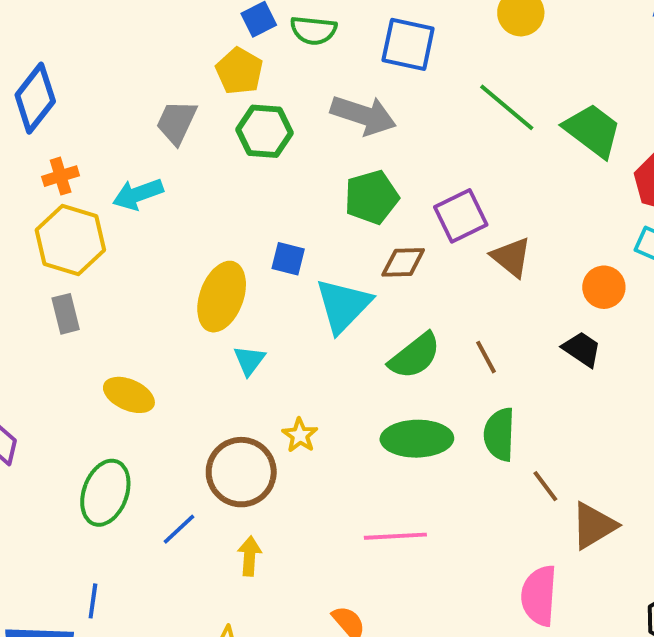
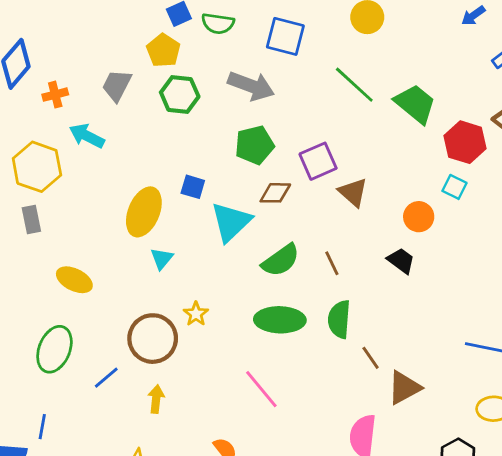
orange cross: (61, 176) -> (55, 95), moved
cyan arrow: (138, 194) -> (87, 136), turned 44
pink line: (395, 536) -> (261, 389), turned 51

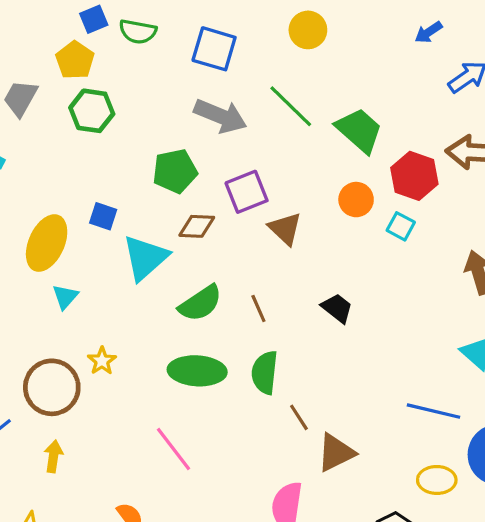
gray arrow: (251, 86) -> (220, 116), moved
orange circle: (419, 217) -> (356, 200), moved

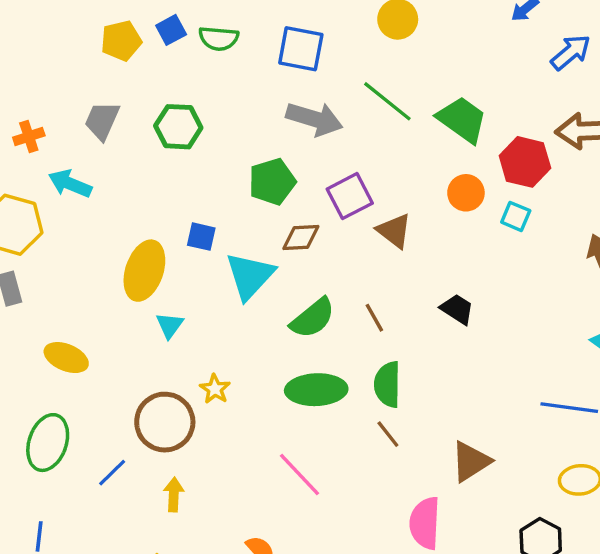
yellow pentagon: (75, 60) -> (121, 41), moved, turned 30
brown line: (299, 417) -> (388, 434), moved

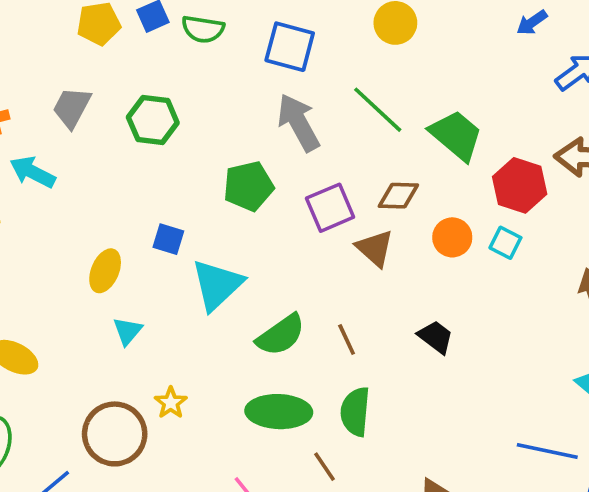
gray arrow: (314, 119) -> (299, 123), turned -140
orange circle: (466, 193) -> (452, 237), moved
brown diamond: (301, 237) -> (398, 196), moved
yellow ellipse: (144, 271) -> (105, 271), size x0.7
brown line: (388, 434) -> (324, 467), moved

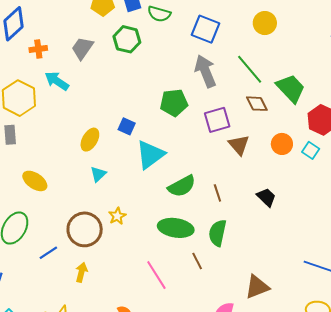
green hexagon: (153, 120) -> (127, 39), moved
brown diamond: (398, 196) -> (257, 104), moved, turned 55

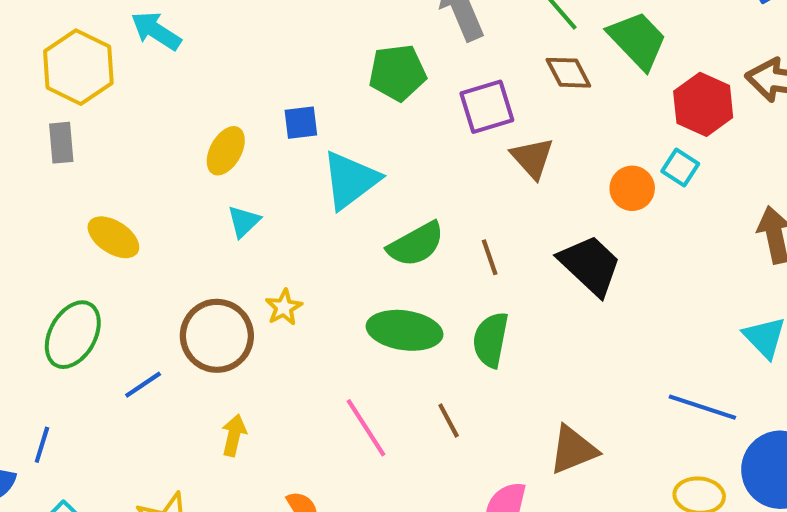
blue square: (127, 126) -> (301, 123), turned -30
orange circle: (282, 144) -> (632, 188), moved
black trapezoid: (266, 197) -> (590, 265), size x1.6
brown line: (197, 261) -> (449, 420), moved
yellow arrow: (81, 272) -> (234, 435), moved

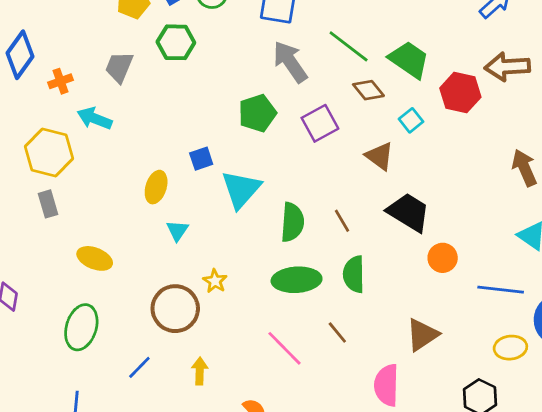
brown triangle: (532, 158) -> (380, 156), moved
cyan square: (680, 167) -> (411, 120), moved, turned 30
orange circle: (632, 188) -> (443, 258), moved
green semicircle: (416, 244) -> (292, 222), turned -45
blue line: (143, 385) -> (139, 367), moved

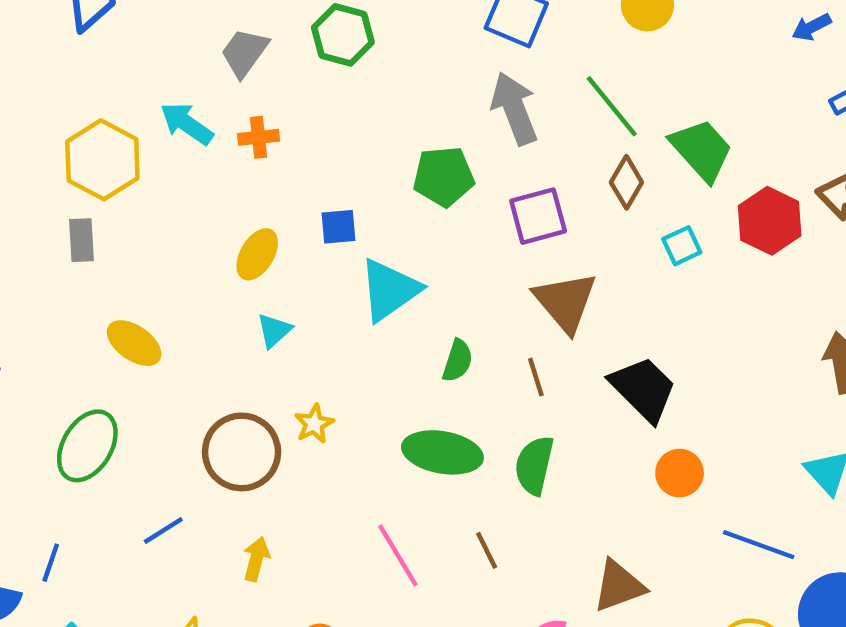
orange cross: (61, 81) -> (259, 137), moved
brown diamond: (368, 90) -> (626, 182), turned 56
brown triangle: (380, 156) -> (565, 302), moved, size x1.4
green semicircle: (292, 222) -> (458, 361), size x0.7

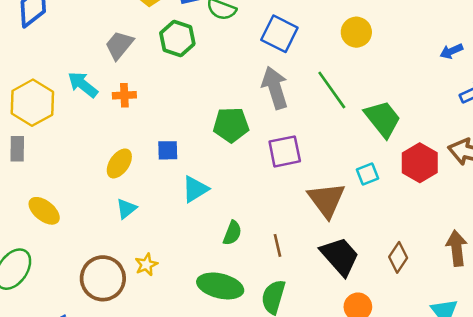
brown diamond: (626, 182) -> (398, 257), moved
cyan triangle: (389, 290) -> (195, 189), size x0.7
brown triangle: (565, 302) -> (326, 200), moved

